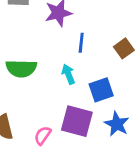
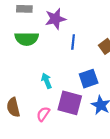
green semicircle: (21, 68) -> (27, 39), moved
cyan arrow: (68, 74) -> (46, 81), moved

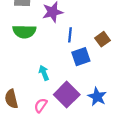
blue square: (89, 79) -> (81, 57), moved
purple square: (70, 103) -> (67, 95), turned 30

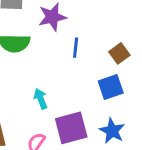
blue square: (81, 57) -> (111, 87), moved
purple square: (67, 95) -> (71, 128), turned 30

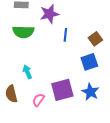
cyan arrow: (41, 99) -> (27, 72), moved

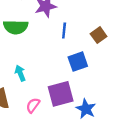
blue square: (89, 62) -> (78, 62), moved
blue star: (90, 92) -> (86, 109), moved

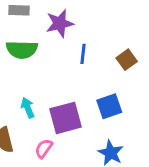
blue square: (78, 62) -> (109, 106), moved
purple square: (61, 94) -> (66, 118), moved

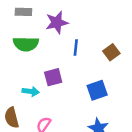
cyan arrow: (28, 108) -> (31, 91), turned 119
purple square: (66, 118) -> (53, 77), moved, size x0.7

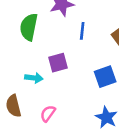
green semicircle: (26, 44) -> (29, 27), turned 100

